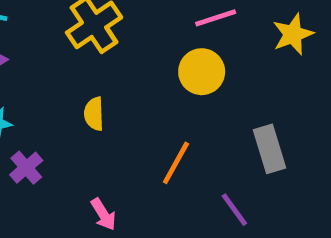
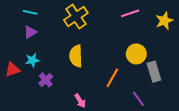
yellow circle: (202, 72) -> (136, 54), moved
yellow semicircle: (94, 114) -> (76, 56), size x1.5

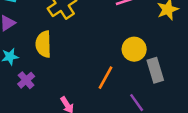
yellow semicircle: (76, 56) -> (43, 44), moved

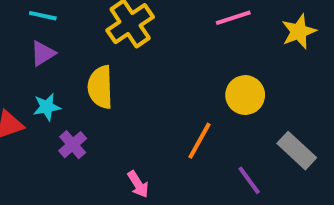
gray rectangle: (155, 70) -> (297, 151), moved, turned -30

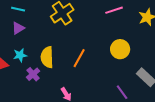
yellow semicircle: (100, 87) -> (47, 57), moved
orange line: (200, 141) -> (79, 58), moved

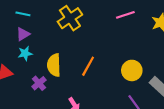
yellow circle: (120, 49) -> (132, 70), moved
cyan star: (20, 55) -> (25, 53), moved

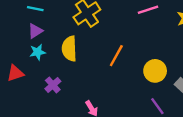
yellow semicircle: (54, 65) -> (69, 49), moved
orange line: (88, 66) -> (116, 56), moved

